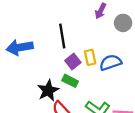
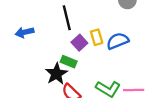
blue arrow: (20, 47) -> (24, 32), size x0.7
green rectangle: (70, 81) -> (69, 62), moved

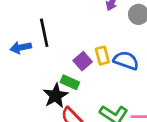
black line: (67, 18) -> (44, 33), moved
blue semicircle: (118, 41) -> (126, 60), turned 40

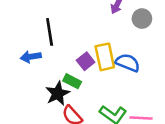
blue arrow: (21, 48) -> (31, 57), moved
yellow rectangle: (102, 56) -> (105, 57), size x1.5

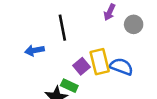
black line: (50, 32) -> (62, 28), moved
blue arrow: (31, 57) -> (34, 50), moved

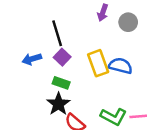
purple square: (81, 66) -> (62, 57), moved
green rectangle: (69, 86) -> (61, 83), moved

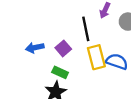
black line: (57, 33) -> (86, 29), moved

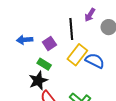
yellow rectangle: (96, 57) -> (77, 55), turned 45

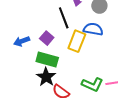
blue semicircle: (95, 61) -> (93, 29), moved
green rectangle: (44, 64) -> (47, 59), size x1.5

